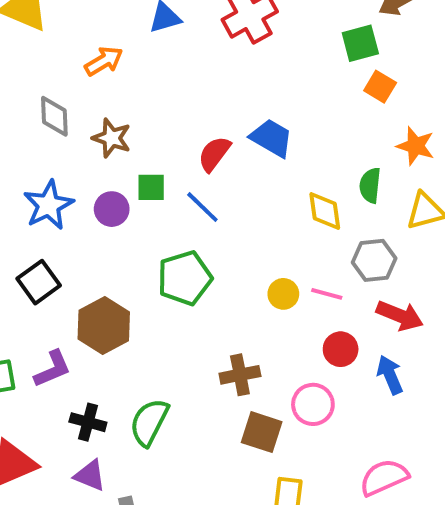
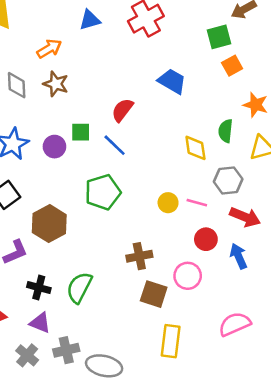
orange square: (380, 87) -> (232, 66), turned 30
brown star: (112, 138) -> (56, 84), moved
blue trapezoid: (271, 138) -> (172, 81), moved

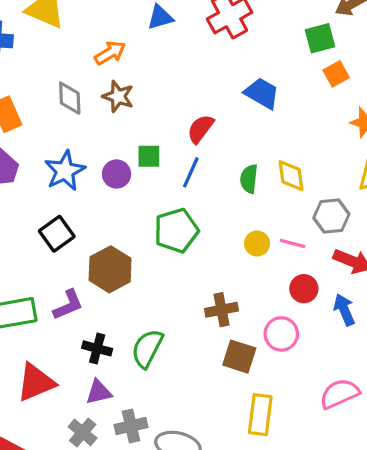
green semicircle: (225, 131) -> (249, 179), moved
blue line: (115, 145) -> (191, 172), turned 70
purple triangle: (40, 323) -> (99, 392), turned -35

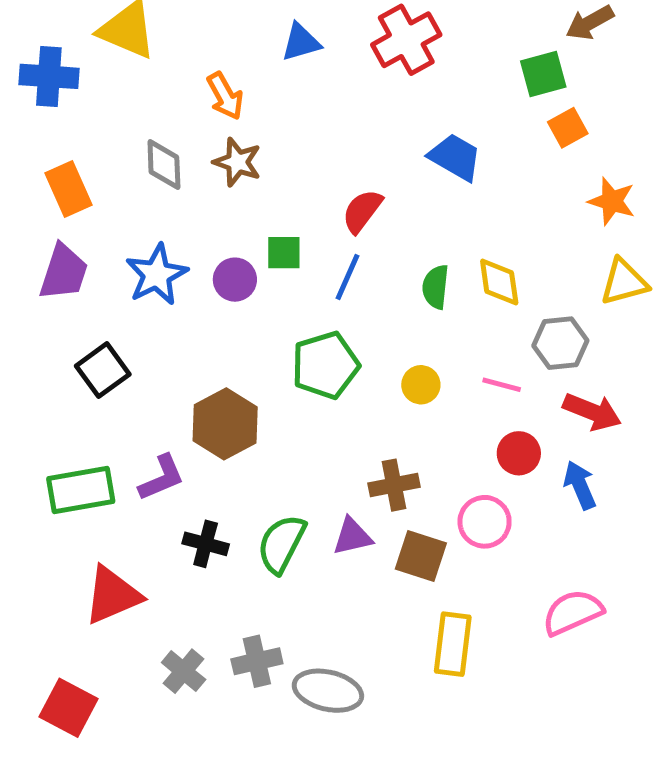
orange arrow: (110, 53) -> (225, 96), turned 92
black square: (57, 234) -> (103, 370), moved
yellow circle: (257, 243) -> (421, 385), moved
purple triangle: (99, 392) -> (352, 536), moved

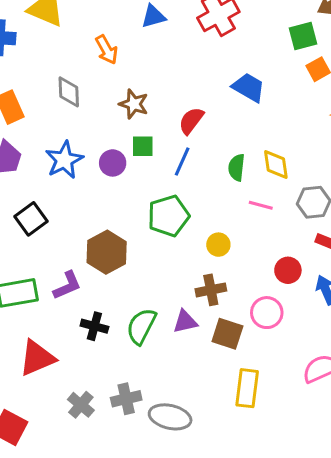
brown star: (237, 162) -> (134, 104), moved
yellow circle: (421, 385) -> (218, 245), moved
pink line: (502, 385) -> (261, 205), moved

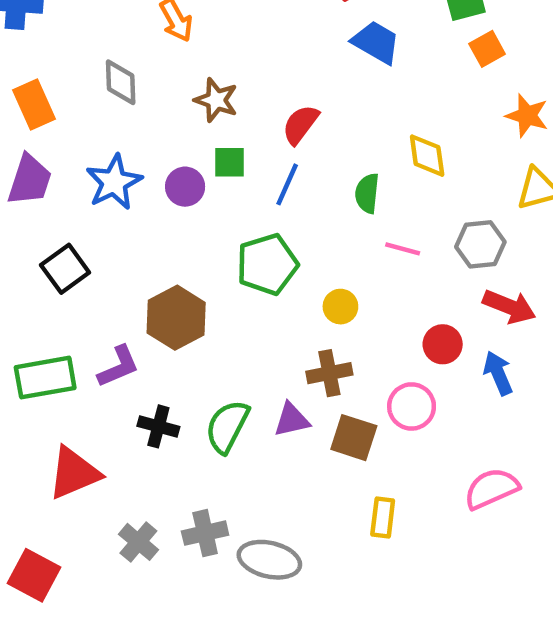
blue trapezoid: (249, 87) -> (376, 42), moved
yellow diamond: (276, 164) -> (427, 156), moved
yellow rectangle: (247, 388) -> (383, 517), size x0.7

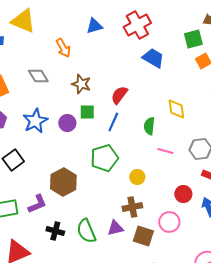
gray diamond: (121, 82) -> (38, 76), turned -30
green semicircle: (227, 426) -> (86, 231), turned -50

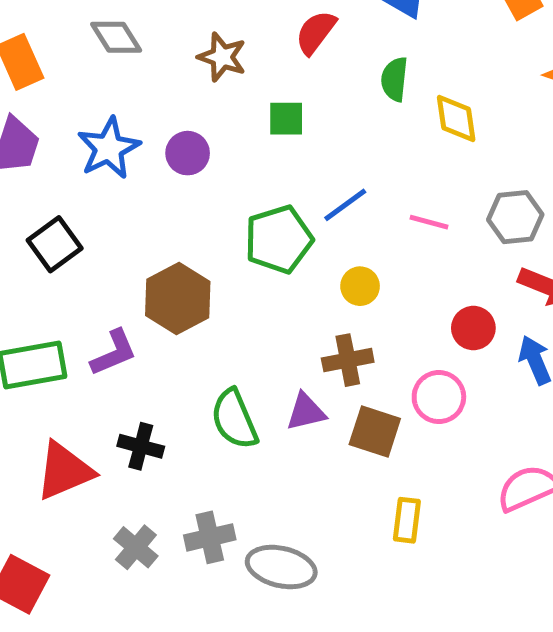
red semicircle: (119, 95) -> (316, 32), moved
green square: (87, 112) -> (286, 119), moved
blue line: (113, 122) -> (345, 205), moved, turned 30
green semicircle: (149, 126) -> (395, 79), moved
black cross: (55, 231) -> (141, 446), moved

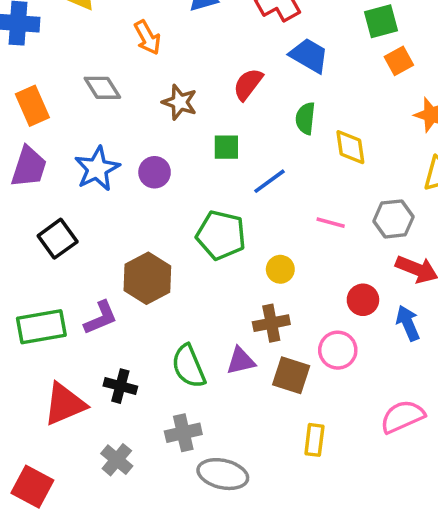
blue line: (345, 205) -> (270, 181), moved
green pentagon: (279, 239) -> (221, 235), turned 30
gray cross: (210, 537) -> (183, 433), moved

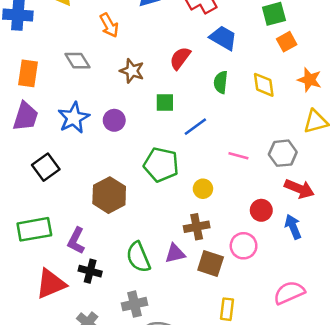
orange rectangle: (32, 106) -> (28, 73), turned 32
yellow diamond: (350, 147) -> (264, 85), moved
purple L-shape: (101, 318) -> (76, 241), moved, turned 140

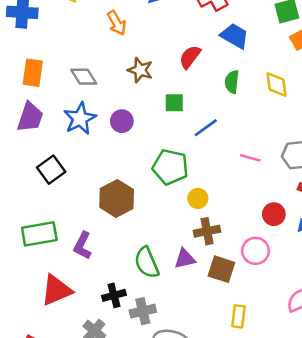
gray diamond: (77, 61) -> (84, 77), moved
yellow circle: (203, 189) -> (198, 198), moved
black cross: (90, 271) -> (114, 295), moved, turned -30

